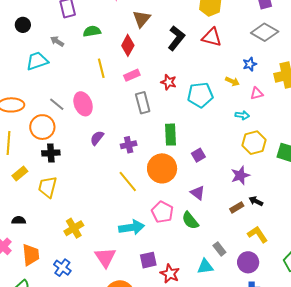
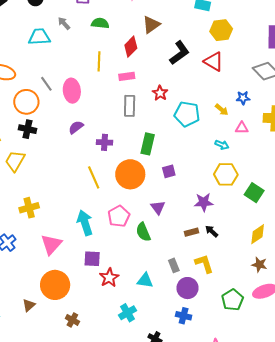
cyan arrow: (132, 227) -> (85, 223), turned -115
gray rectangle: (219, 249) -> (174, 265), moved

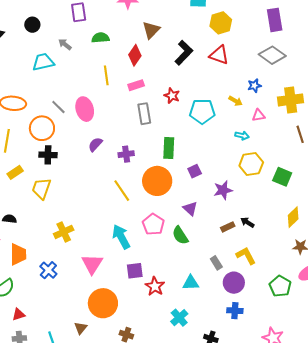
purple star: (204, 202) -> (223, 190), moved

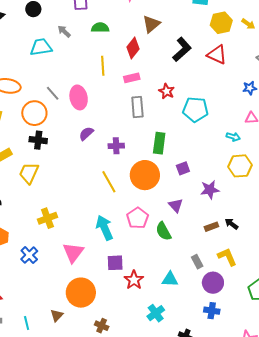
yellow arrow: (236, 101) -> (248, 24), moved

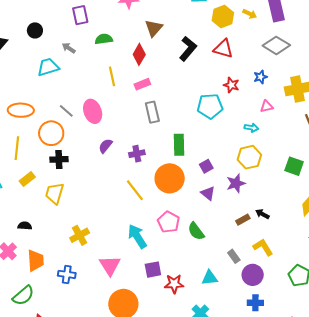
red star: (167, 91) -> (231, 85), moved
yellow hexagon: (240, 166) -> (249, 157), moved
purple triangle: (176, 205) -> (208, 193), moved
blue cross: (29, 255) -> (67, 274), turned -30
red star: (134, 280) -> (174, 284), turned -30

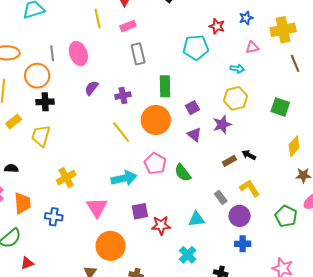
gray line: (66, 111) -> (52, 53), turned 42
cyan arrow: (137, 236) -> (124, 178), turned 110

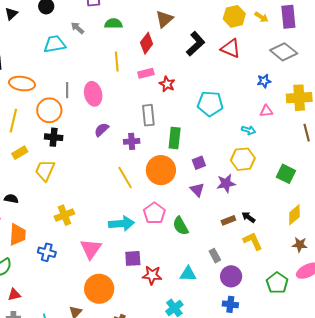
red star: (217, 26) -> (167, 84), moved
gray rectangle: (138, 54) -> (148, 115), moved
yellow L-shape: (250, 188) -> (253, 241), moved

